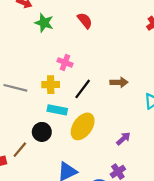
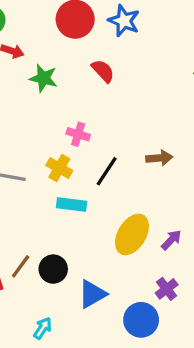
yellow cross: (51, 85) -> (59, 168), turned 35
yellow ellipse: (83, 126) -> (132, 234), moved
black circle: (42, 132) -> (53, 269), moved

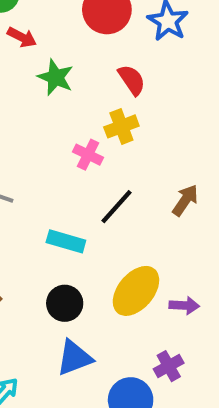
brown arrow: (159, 158) -> (185, 200), turned -60
yellow cross: (59, 168) -> (121, 126), moved, turned 30
purple arrow: (171, 240) -> (184, 305), turned 40
black circle: (53, 269) -> (65, 303), moved

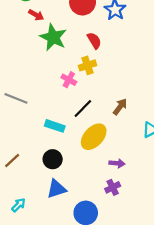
green star: (56, 77) -> (53, 37), size x1.4
yellow ellipse: (136, 291) -> (94, 137), moved
purple cross: (169, 366) -> (113, 187), moved

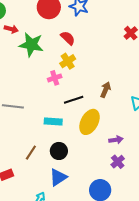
pink cross: (69, 80) -> (55, 78), turned -32
black line: (83, 108) -> (74, 100), turned 42
brown line: (12, 161) -> (31, 153), moved
blue triangle: (56, 189) -> (58, 177), moved

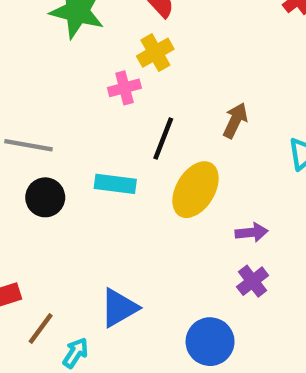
black line: (74, 100) -> (163, 139), turned -54
black circle: (59, 151) -> (45, 197), moved
brown line: (31, 153) -> (41, 328), moved

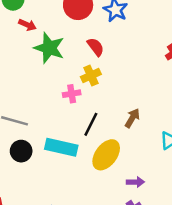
cyan rectangle: (115, 184) -> (61, 147), size x1.4

